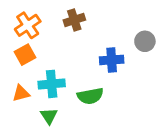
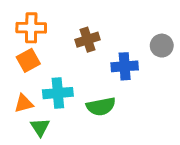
brown cross: (74, 20) -> (88, 40), moved
orange cross: (28, 25) -> (31, 28), turned 35
green triangle: (49, 116) -> (40, 127), moved

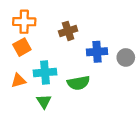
gray circle: (162, 46) -> (126, 57), moved
green triangle: (40, 127) -> (44, 101), moved

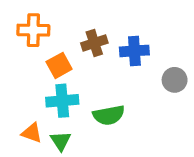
orange square: (22, 47) -> (59, 65), moved
blue cross: (97, 52) -> (134, 51), moved
orange triangle: (18, 81) -> (32, 133), moved, turned 35

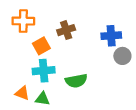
blue cross: (134, 51) -> (111, 36), moved
green triangle: (61, 141) -> (42, 99), turned -49

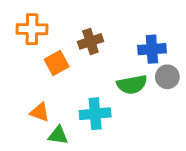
cyan cross: (44, 71) -> (95, 114), moved
green semicircle: (76, 81) -> (132, 84), moved
orange triangle: (22, 93) -> (40, 112), moved

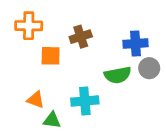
orange square: (57, 63) -> (51, 56), turned 30

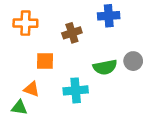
blue cross: (135, 44) -> (109, 16), moved
orange square: (51, 56) -> (45, 61), moved
green triangle: (52, 120) -> (19, 108), moved

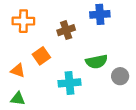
orange square: (45, 61) -> (41, 56), turned -36
gray circle: (133, 61) -> (120, 76), moved
orange triangle: (32, 89) -> (18, 71), moved

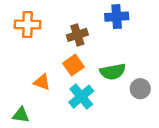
orange square: (41, 56) -> (73, 65), moved
orange triangle: (18, 71) -> (42, 82), moved
cyan cross: (70, 83) -> (81, 97), turned -35

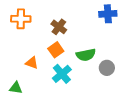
blue cross: (117, 17) -> (108, 14), moved
brown cross: (77, 35) -> (59, 27), turned -35

